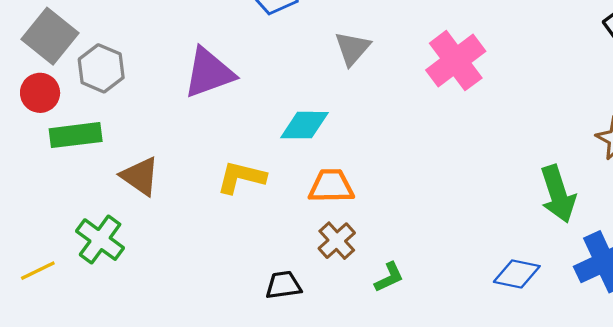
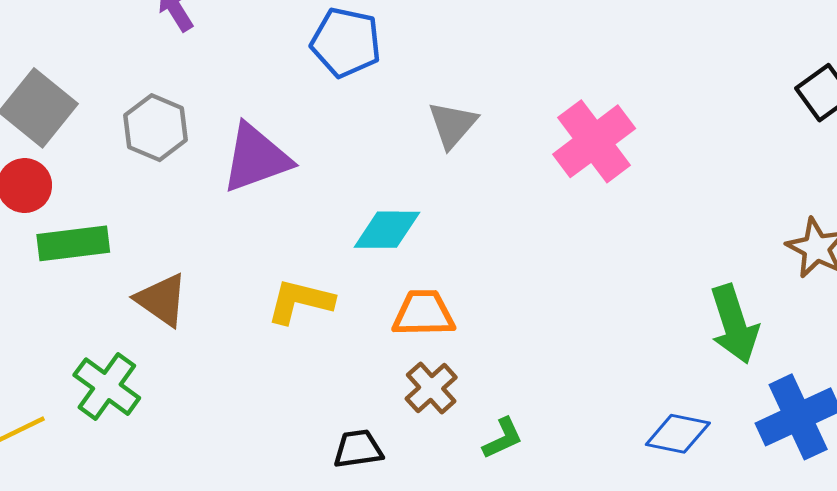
gray hexagon: (101, 68) -> (156, 128), moved

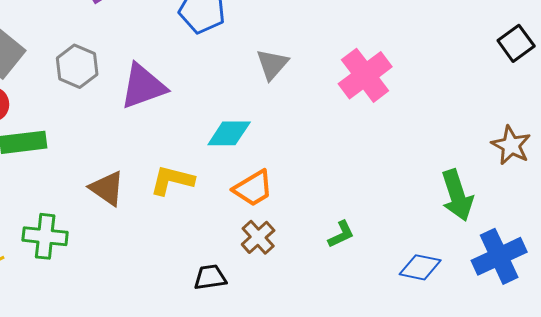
brown triangle: (162, 300) -> (107, 188), moved
orange trapezoid: (424, 313) -> (253, 188), turned 150
green cross: (107, 387) -> (45, 236), turned -30
green L-shape: (503, 438) -> (341, 234), moved

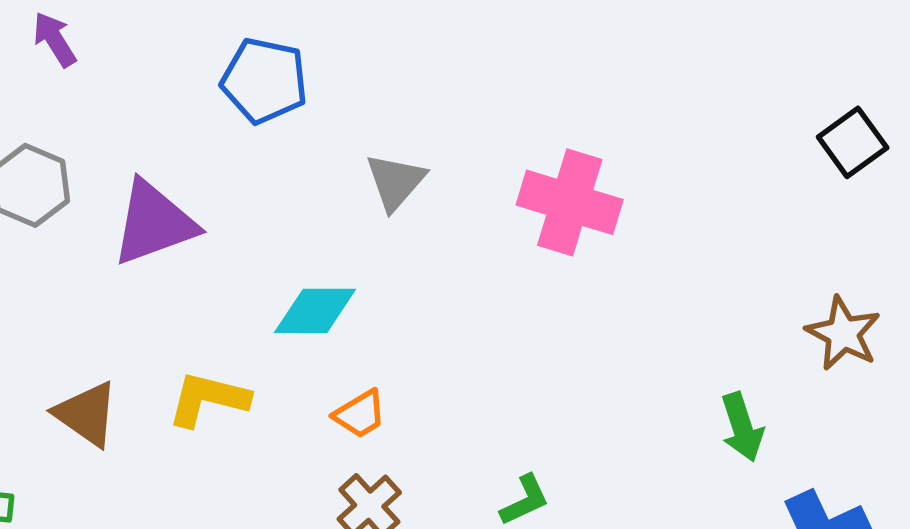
pink cross: (365, 75) -> (570, 202), turned -36
orange trapezoid: (253, 188) -> (360, 414), size x0.7
green arrow: (457, 195) -> (742, 427), size x0.7

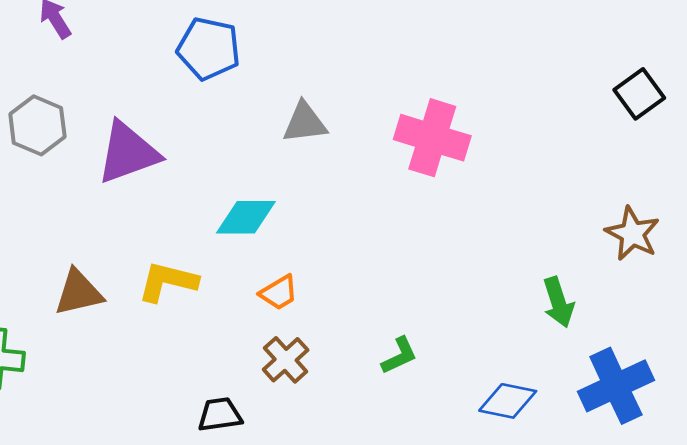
gray triangle: (396, 182) -> (305, 123), turned 42
brown triangle: (86, 414) -> (79, 293), turned -48

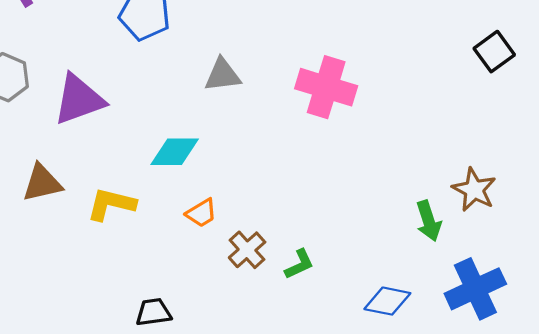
brown star: (632, 234) -> (474, 190), moved
brown triangle: (79, 293) -> (42, 183), moved
brown cross: (286, 360) -> (247, 250), moved

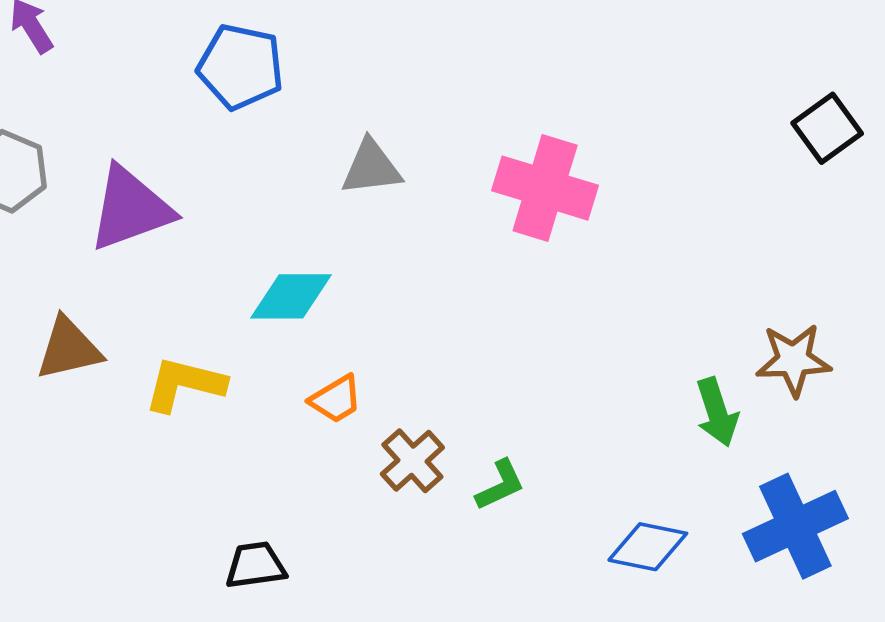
brown star: (474, 190) -> (793, 360), turned -30

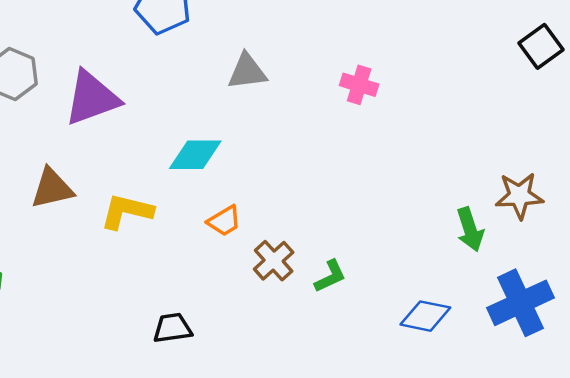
pink cross: (545, 188) -> (359, 85), size x0.6

